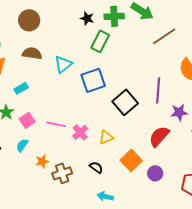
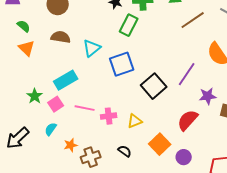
cyan rectangle: (21, 88) -> (66, 80), moved, size x1.6
purple line: (158, 90) -> (187, 74), turned 30
pink cross: (80, 132) -> (109, 116), turned 35

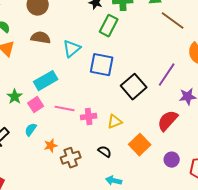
brown line: (193, 20) -> (173, 21), turned 70
blue square: (122, 64) -> (102, 65), turned 30
purple circle: (184, 157) -> (172, 160), moved

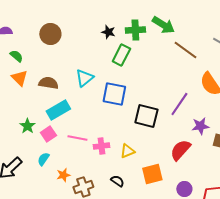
brown semicircle: (41, 38) -> (48, 83), moved
black square: (134, 87) -> (146, 116), turned -35
orange square: (140, 145) -> (152, 174), turned 30

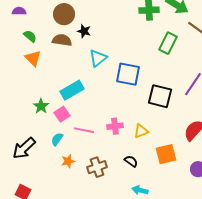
black star: (108, 32) -> (84, 31), moved
green rectangle: (121, 55) -> (168, 43), moved
brown semicircle: (48, 83) -> (62, 40), moved
pink line: (77, 138) -> (84, 130), moved
orange star: (63, 175) -> (68, 161), moved

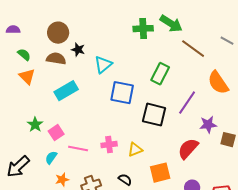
green rectangle: (168, 43) -> (160, 74), moved
cyan triangle: (98, 58) -> (103, 65), moved
cyan rectangle: (72, 90) -> (66, 91), moved

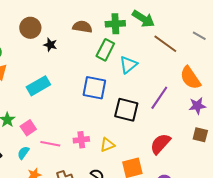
brown semicircle: (56, 59) -> (82, 27), moved
cyan triangle: (103, 65) -> (128, 65), moved
green rectangle: (160, 74) -> (105, 50), moved
purple star: (208, 125) -> (197, 106), moved

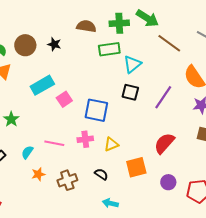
brown circle: (30, 28) -> (25, 45), moved
green rectangle: (105, 50) -> (109, 49), turned 55
blue square: (94, 88) -> (96, 110), moved
black square: (126, 110) -> (130, 92), moved, size x0.7
pink square: (28, 128) -> (64, 99), moved

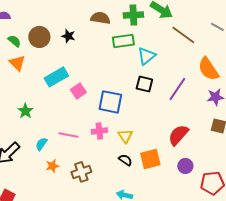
yellow triangle: (111, 144) -> (125, 136), turned -42
black semicircle: (101, 174) -> (125, 160), moved
purple circle: (168, 182) -> (185, 166), moved

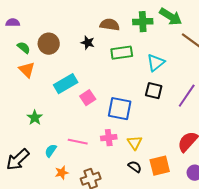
black star: (68, 36) -> (88, 43), moved
green rectangle: (123, 41) -> (122, 53), moved

